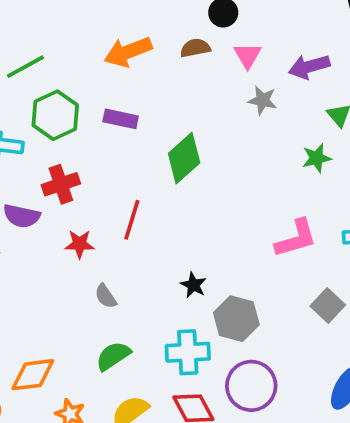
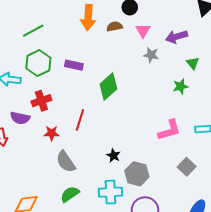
orange arrow: (128, 52) -> (88, 17), moved, turned -65
green line: (25, 67) -> (33, 31), moved
gray semicircle: (106, 296) -> (66, 162), size x1.6

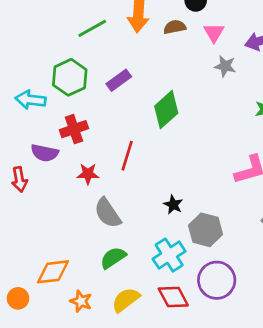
green line: (33, 31) -> (92, 28), moved
purple rectangle: (74, 65) -> (119, 80), turned -48
cyan cross: (110, 192) -> (169, 255), turned -30

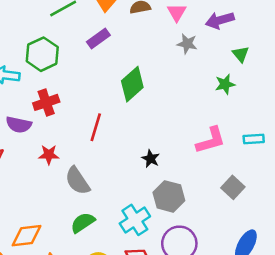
purple rectangle: (119, 80) -> (98, 38), moved
red star: (88, 174) -> (49, 155), moved
black star: (173, 205) -> (151, 159), moved

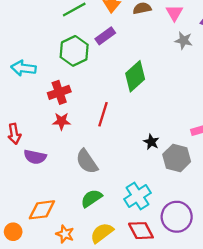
green hexagon: (42, 54) -> (74, 51), moved
purple semicircle: (19, 125) -> (35, 157), moved
red star: (49, 155) -> (61, 121), moved
gray hexagon: (169, 196) -> (177, 158), moved

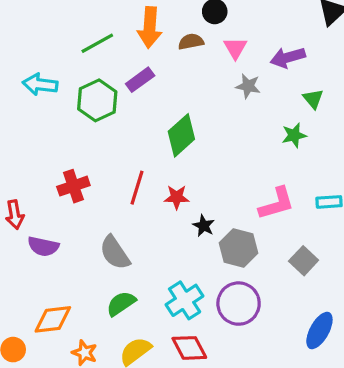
cyan arrow: (23, 68) -> (40, 84), moved
red cross: (59, 92) -> (73, 186), moved
red star: (61, 121) -> (177, 197), moved
purple circle: (177, 217) -> (239, 304), moved

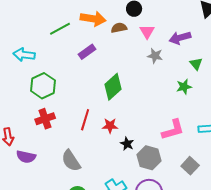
orange arrow: (150, 27) -> (93, 19), turned -85
green hexagon: (97, 100) -> (43, 86), moved

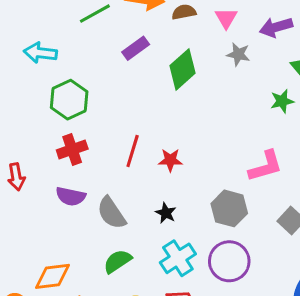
green diamond: (113, 87) -> (182, 69), moved
black star: (127, 144) -> (166, 213), moved
purple semicircle: (26, 157) -> (71, 196), moved

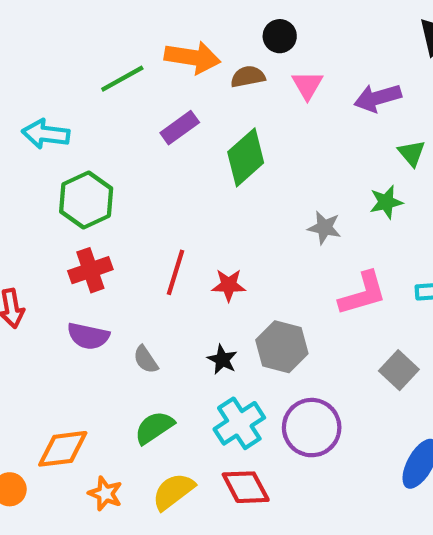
gray star: (238, 54) -> (324, 228), moved
gray hexagon: (229, 208) -> (282, 347), moved
gray semicircle: (111, 213) -> (146, 360), size x0.6

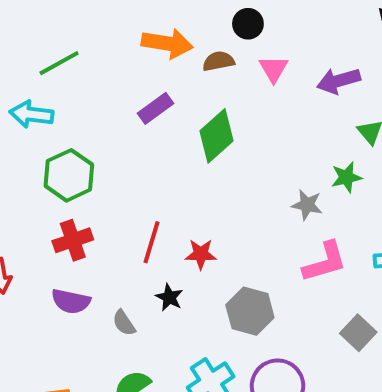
green line: (122, 79) -> (59, 63), moved
gray star: (324, 228) -> (307, 205), moved
black star: (222, 360) -> (169, 297), moved

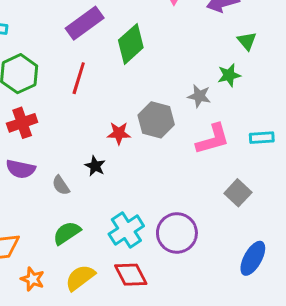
purple rectangle: (155, 108) -> (85, 23), size x1.4
red line: (152, 242) -> (79, 78), moved
gray hexagon: (250, 311) -> (156, 120), moved

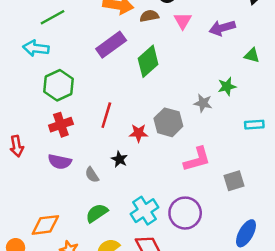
green triangle: (247, 41) -> (252, 55), moved, turned -35
red line: (79, 78) -> (106, 115), moved
cyan rectangle: (262, 138) -> (254, 125), moved
pink L-shape: (213, 139) -> (197, 159), moved
gray square: (238, 193) -> (234, 181), turned 30

